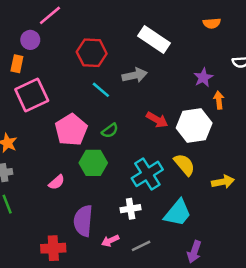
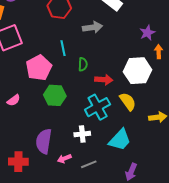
cyan line: (101, 90) -> (63, 48), moved, turned 35
red arrow: (157, 120) -> (104, 80), moved, turned -30
green semicircle: (110, 131) -> (83, 64), moved, turned -56
pink semicircle: (57, 182) -> (14, 100), moved

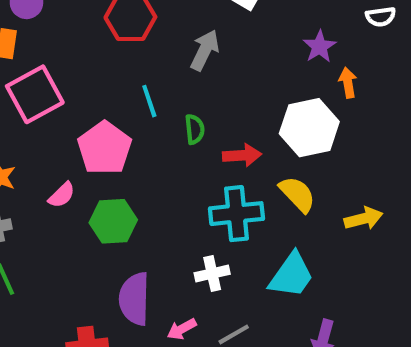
gray arrow: (93, 27) -> (205, 50), turned -48
green hexagon: (55, 95) -> (113, 221), moved
pink semicircle: (14, 100) -> (62, 195), moved
cyan cross: (98, 107) -> (236, 214), turned 30

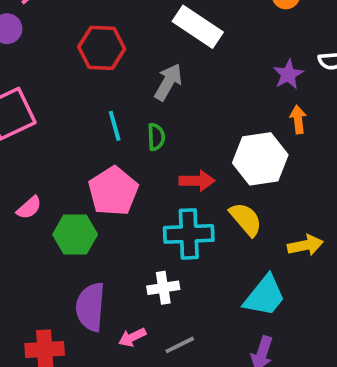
purple star: (319, 47) -> (288, 74), moved
green semicircle: (195, 129) -> (156, 137), moved
pink pentagon: (105, 148) -> (113, 191), moved
cyan trapezoid: (291, 275) -> (265, 296), moved

